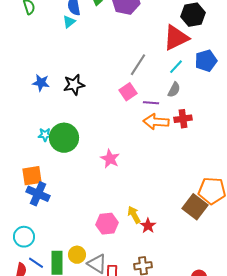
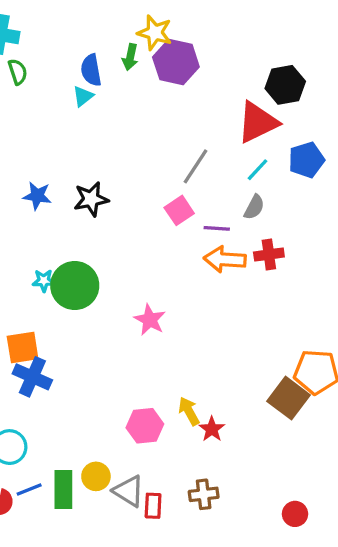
blue line: (36, 263) -> (29, 489), turned -56

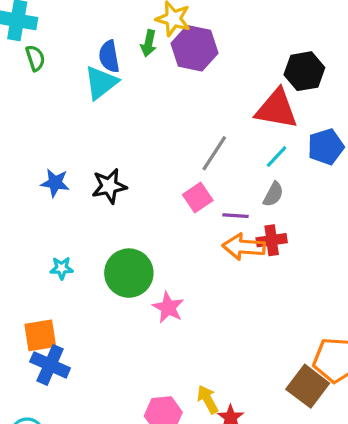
cyan triangle: (83, 96) -> (101, 83), size x1.6
red triangle: (257, 122) -> (277, 109), turned 36
red cross: (269, 255) -> (272, 240), moved
green circle: (75, 286) -> (129, 273), moved

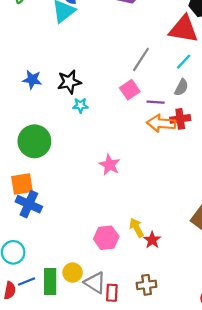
cyan star: (62, 268) -> (80, 105), moved
green circle: (129, 273) -> (34, 141), moved

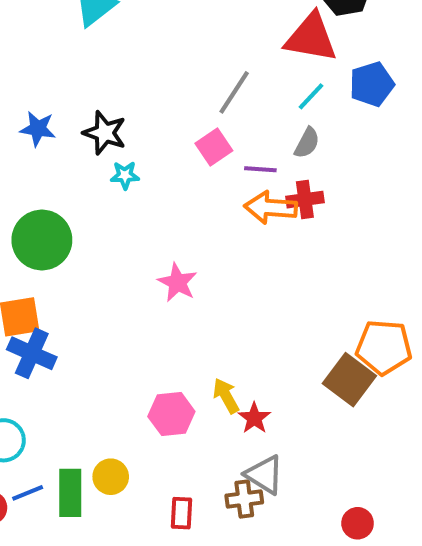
black star: (69, 82) -> (105, 133), turned 30
gray triangle: (95, 283) -> (264, 475), moved

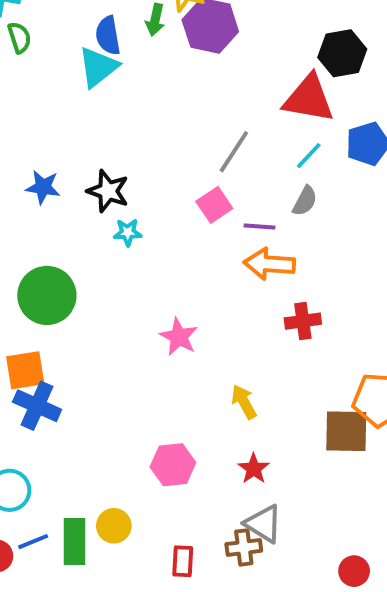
red cross: (305, 200) -> (303, 321), moved
brown square: (349, 380) -> (346, 431), turned -36
yellow arrow: (226, 396) -> (244, 402), moved

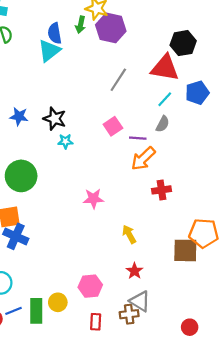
gray line: (234, 152) -> (118, 80), moved
orange arrow: (269, 264) -> (143, 159), turned -48
pink star: (179, 337) -> (93, 199), turned -30
pink hexagon: (173, 465) -> (90, 286), moved

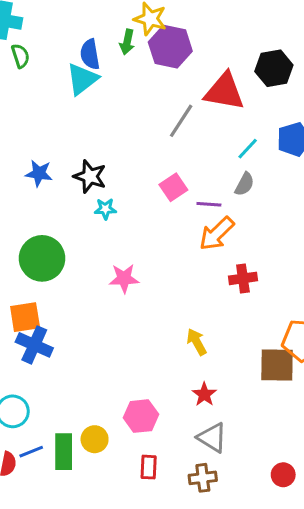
red triangle: (165, 68) -> (224, 91), moved
pink star: (93, 199) -> (124, 278), moved
brown cross: (129, 314) -> (203, 478), moved

